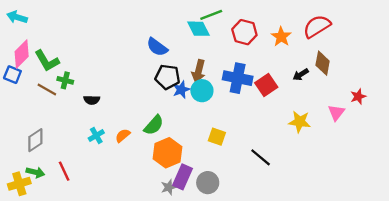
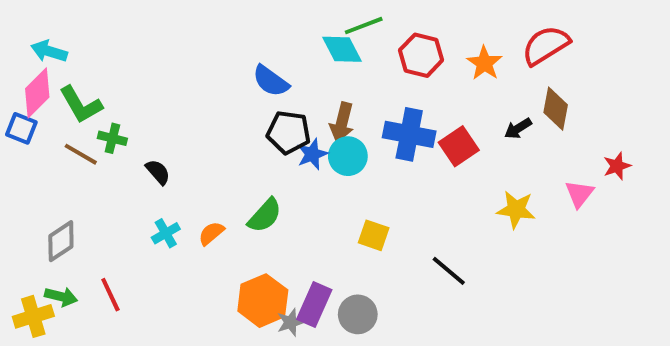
cyan arrow: (17, 17) -> (49, 51), moved
black semicircle: (92, 100) -> (158, 172), turned -133
orange hexagon: (168, 153) -> (263, 301), moved

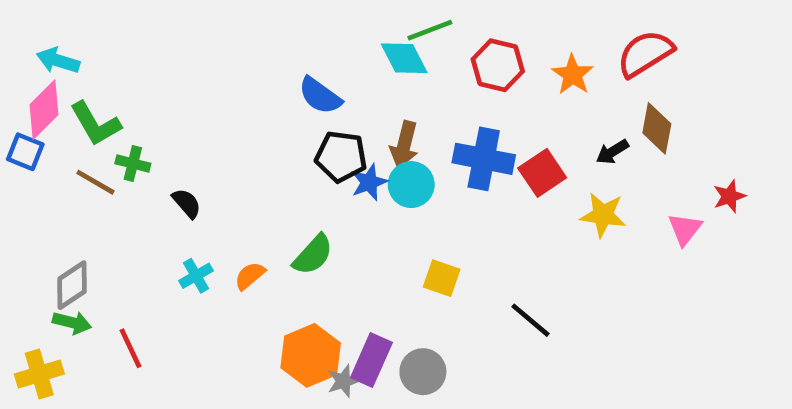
yellow star: (516, 210) -> (603, 215), moved
green arrow: (61, 297) -> (72, 323), moved

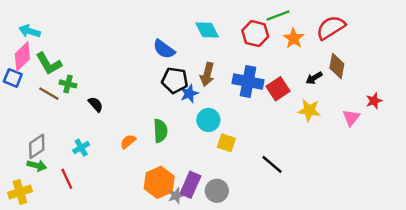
green line: (430, 30) -> (278, 16), moved
cyan circle: (411, 185) -> (208, 120), moved
green semicircle: (313, 255) -> (160, 131), turned -45
cyan cross: (196, 276) -> (81, 148), moved

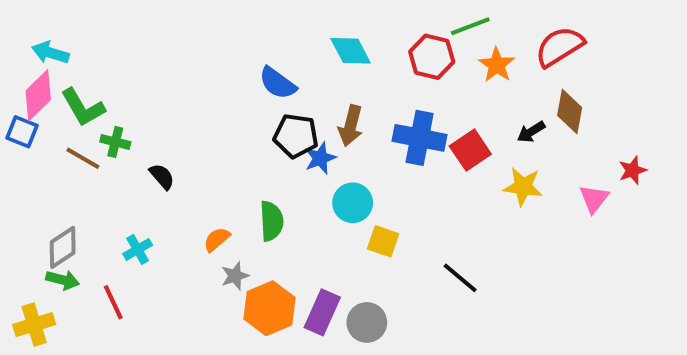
gray star: (176, 196) -> (235, 276), moved

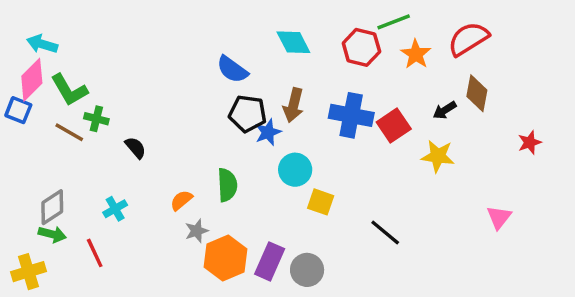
pink triangle: (594, 199) -> (499, 217), moved

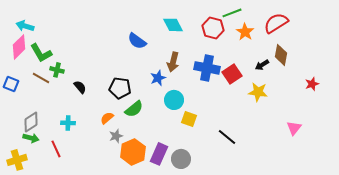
blue square: (18, 110) -> (11, 84), moved
black pentagon: (248, 114) -> (120, 88), moved
green semicircle: (227, 185) -> (134, 109), turned 54
cyan cross: (115, 209) -> (68, 123), turned 32

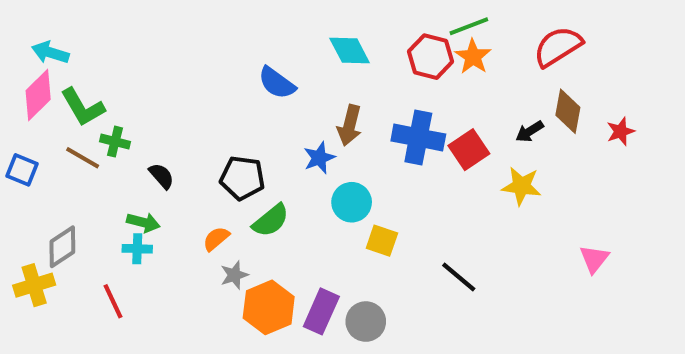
orange star: (245, 32) -> (473, 57), moved
red star: (312, 84) -> (621, 131), moved
green arrow: (31, 138) -> (143, 222), moved
yellow cross: (17, 160) -> (34, 285), moved

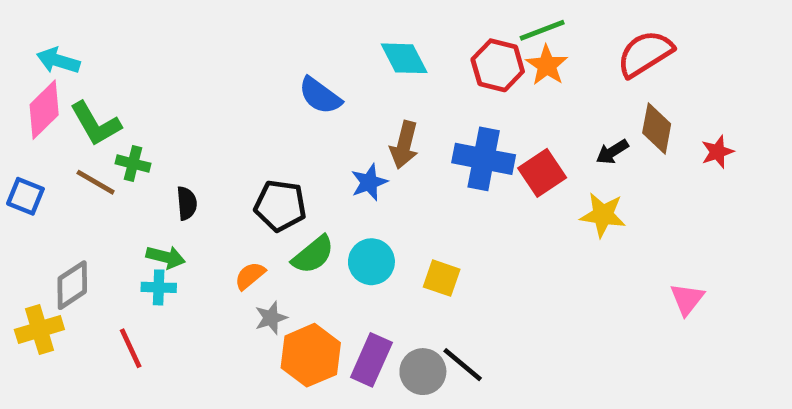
black semicircle: (162, 176) -> (187, 203), turned 36
cyan circle: (352, 202) -> (371, 262), moved
black line: (459, 277) -> (463, 365), moved

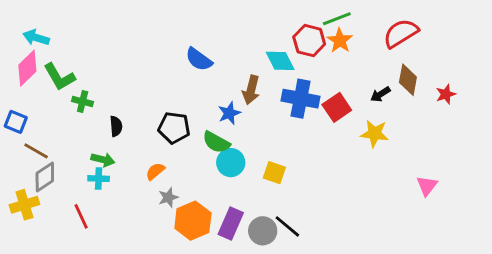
cyan diamond: (404, 58) -> (280, 61), moved
brown line: (96, 182) -> (36, 151), moved
green semicircle: (313, 255) -> (216, 142), moved, turned 68

